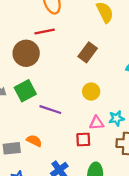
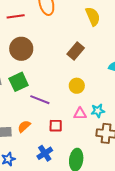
red line: (45, 31) -> (16, 16), moved
red square: (83, 140) -> (56, 126), moved
orange semicircle: (34, 141) -> (24, 126), turned -72

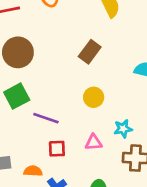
pink triangle: (80, 114) -> (94, 142), moved
orange semicircle: (24, 126) -> (33, 171), moved, turned 48
red square: (56, 126) -> (57, 149), moved

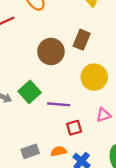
brown circle: (18, 52) -> (51, 51), moved
yellow circle: (94, 97) -> (94, 77), size x1.5

